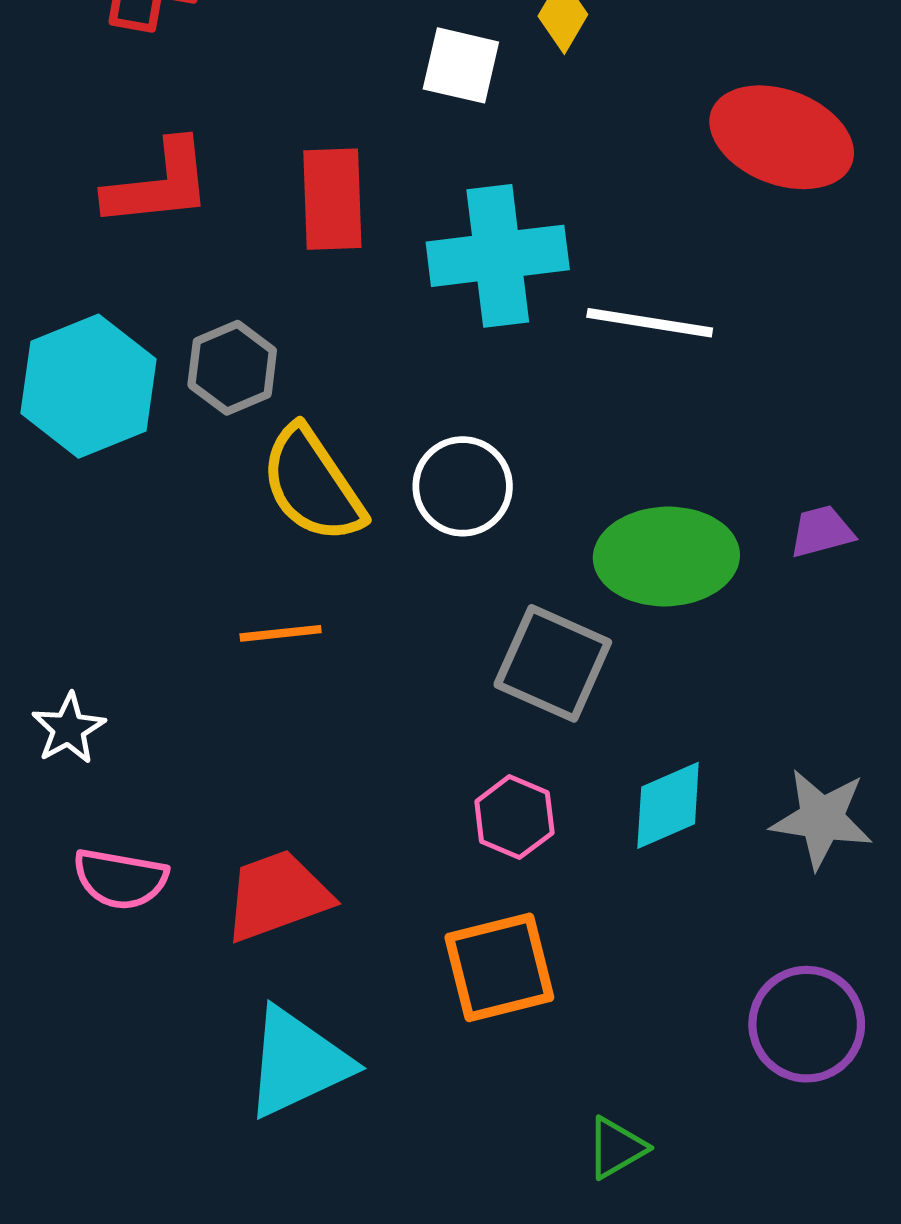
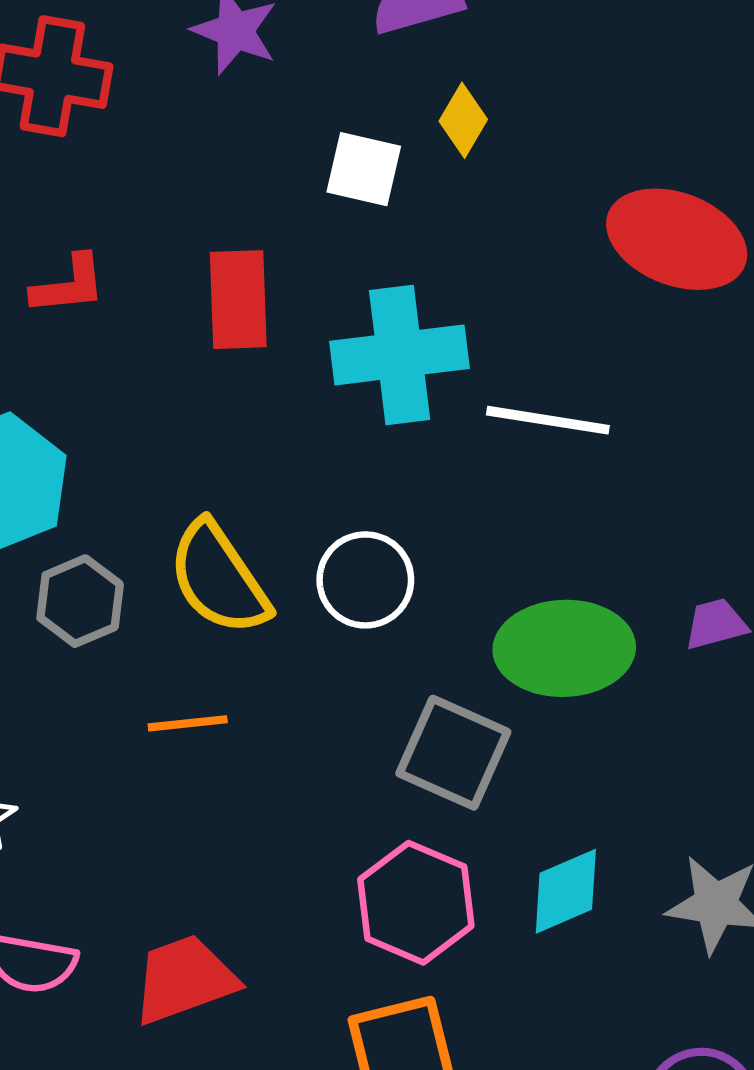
red L-shape: (159, 184) -> (69, 285), size x0.7
gray hexagon: (232, 368) -> (80, 601), moved
pink hexagon: (514, 817) -> (416, 903), size x1.5

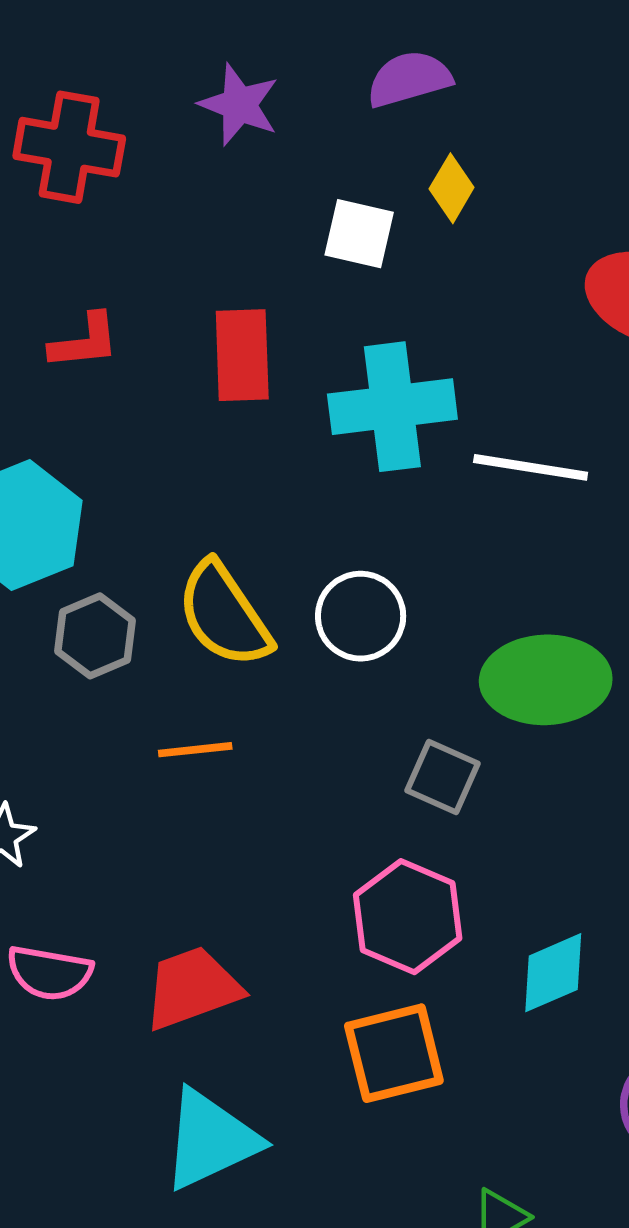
gray square: (453, 753) -> (443, 777), size x0.7
cyan diamond: (566, 891) -> (553, 973), moved

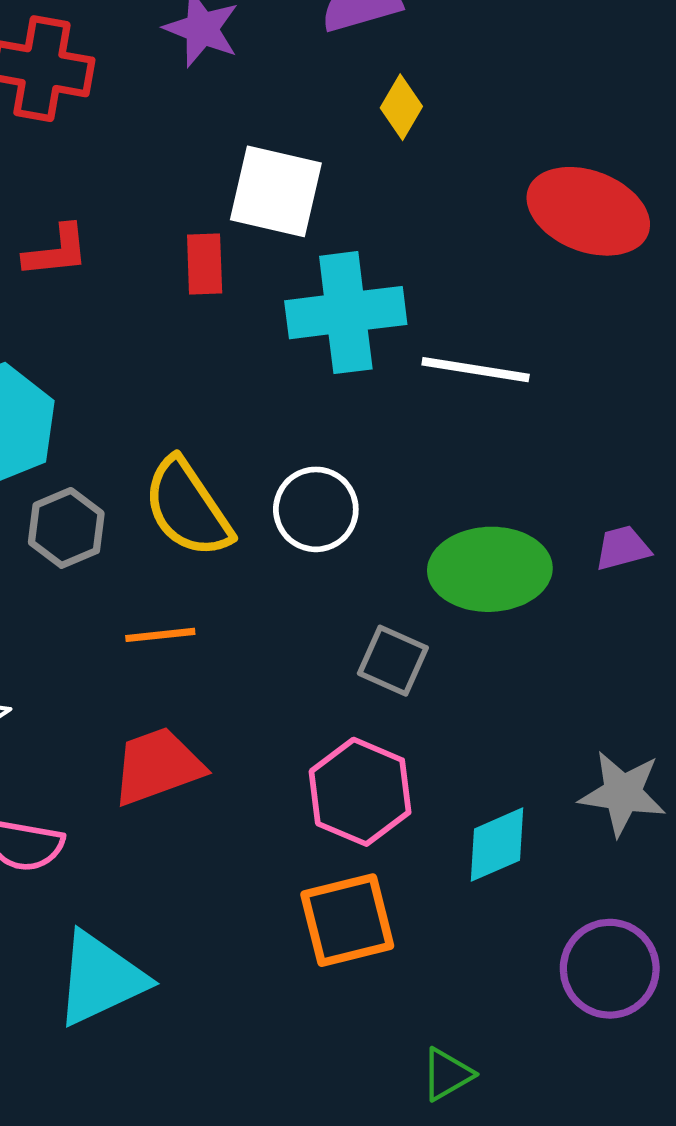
white square: (359, 234) -> (276, 191), moved, size x1.4
red rectangle: (242, 355) -> (205, 264), size x0.7
red trapezoid: (192, 988) -> (158, 766), moved
cyan triangle: (210, 1140) -> (100, 979), moved

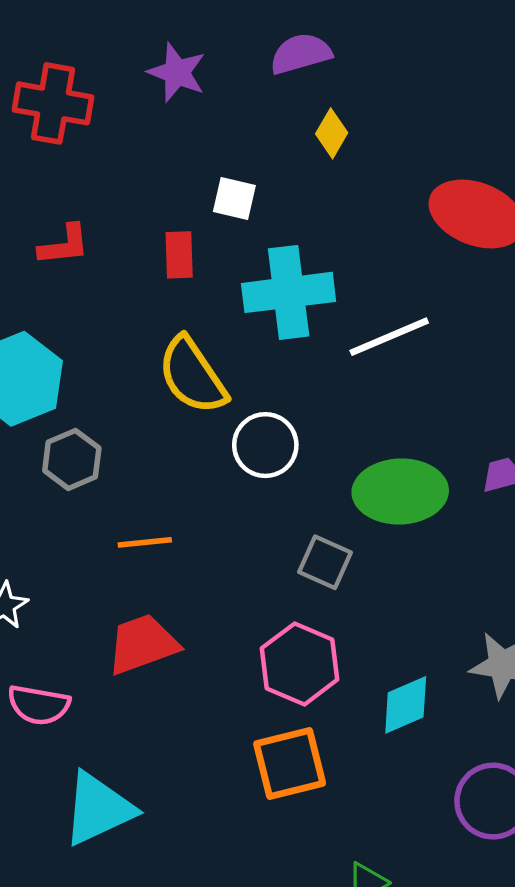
white square: (276, 191) -> (234, 199), size x0.6
white line: (476, 370) -> (389, 337), turned -32
yellow semicircle: (187, 508) -> (192, 375), moved

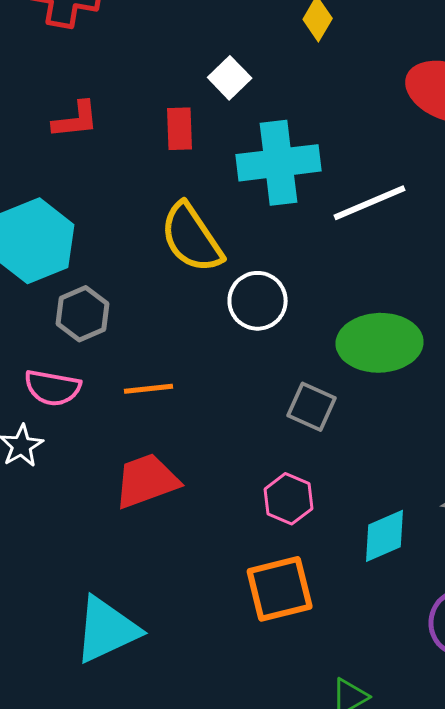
white square: (234, 199) -> (230, 78), turned 33
pink hexagon: (300, 664) -> (289, 499), size x0.7
pink semicircle: (39, 705) -> (53, 388), moved

